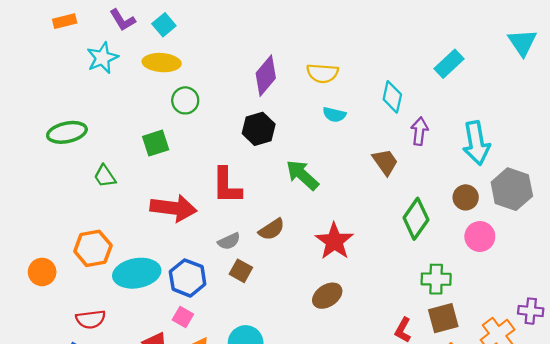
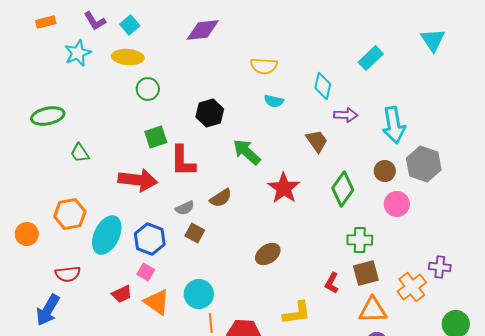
purple diamond: (266, 76) -> (203, 30), moved, turned 44
purple arrow: (419, 131) -> (346, 115), turned 85
green square: (156, 143) -> (156, 137), moved
red star: (334, 241) -> (284, 188), moved
cyan ellipse: (137, 273) -> (107, 235), turned -54

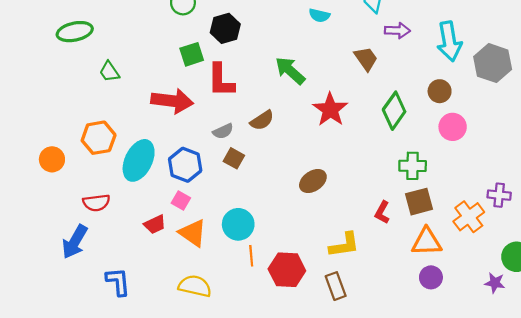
black hexagon: (210, 113) -> (225, 28), moved
gray hexagon: (424, 164) -> (493, 63), moved

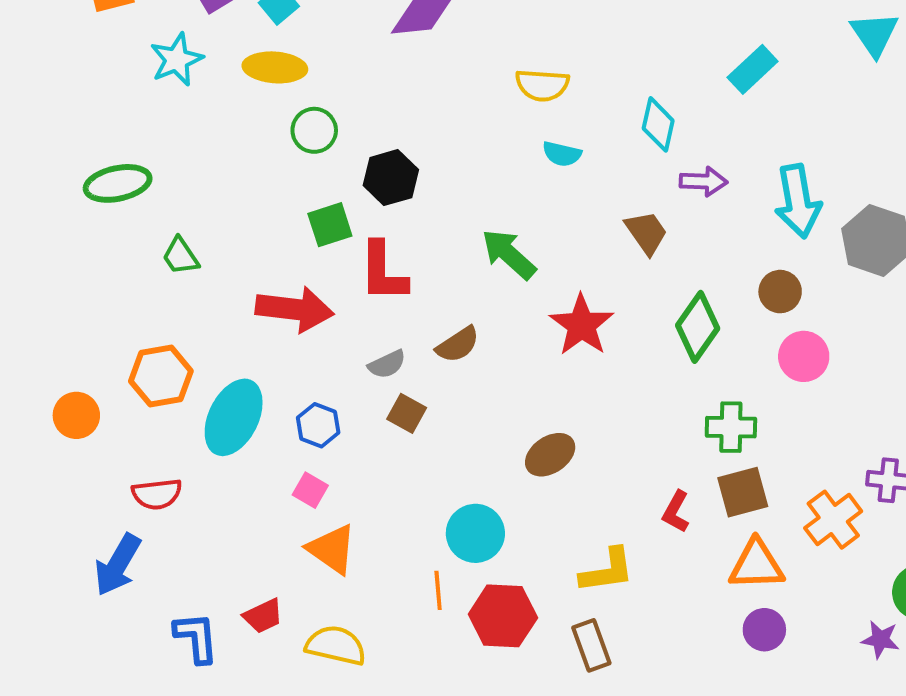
blue hexagon: (185, 165) -> (318, 425), size x0.7
red trapezoid: (155, 224) -> (263, 616), moved
cyan circle: (238, 224) -> (475, 533), moved

